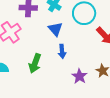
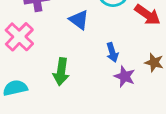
blue arrow: (62, 51) -> (112, 52), moved

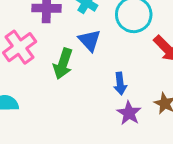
green arrow: (61, 72) -> (63, 64), moved

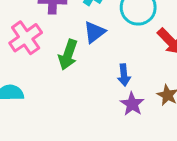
blue triangle: (90, 40) -> (94, 32), turned 35

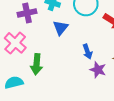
green arrow: (68, 55) -> (37, 64), moved

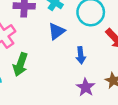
blue arrow: (87, 52) -> (81, 55), moved

